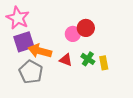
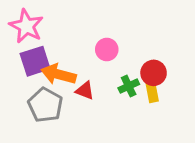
red circle: (86, 28) -> (154, 73), moved
green cross: (88, 59) -> (129, 86), turned 32
red triangle: (66, 60) -> (85, 90), moved

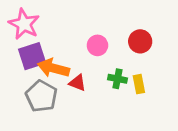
red circle: (154, 73) -> (140, 41), moved
green cross: (129, 86) -> (117, 79), turned 36

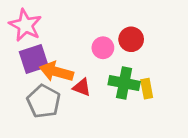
red circle: (140, 41) -> (131, 39), moved
green cross: (117, 79) -> (124, 83), size x1.5

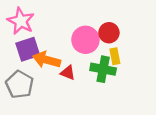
pink circle: (103, 48) -> (85, 40), size x1.5
yellow rectangle: (147, 89) -> (115, 56), moved
gray pentagon: (44, 101) -> (20, 84), moved

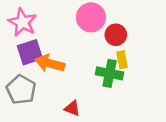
pink circle: (85, 40) -> (91, 17), moved
red triangle: (68, 73) -> (72, 108), moved

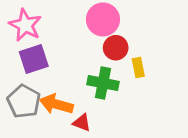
red circle: (116, 35) -> (116, 48), moved
orange arrow: (50, 63) -> (56, 104), moved
green cross: (110, 73) -> (103, 83), moved

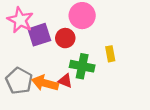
red circle: (116, 48) -> (65, 38), moved
purple square: (34, 59) -> (39, 35), moved
red triangle: (82, 123) -> (65, 81), moved

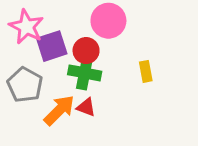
green cross: (82, 66) -> (85, 73), moved
gray pentagon: (19, 81) -> (25, 85), moved
orange arrow: (45, 83) -> (59, 110), turned 120

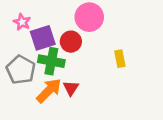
pink star: (26, 27) -> (22, 22), size x0.6
green cross: (85, 73) -> (51, 61), moved
red triangle: (86, 107) -> (71, 88), turned 42

